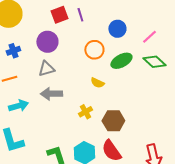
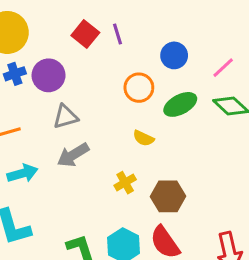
red square: (59, 15) -> (85, 34), turned -30
purple circle: (47, 42) -> (49, 75), moved
blue cross: (13, 51) -> (15, 74), moved
gray arrow: (51, 94) -> (73, 155), turned -30

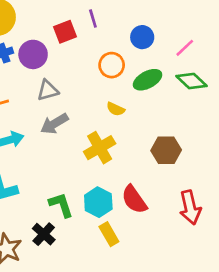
red square: (85, 34) -> (65, 32), moved, turned 30
yellow cross: (125, 183) -> (100, 148), size x1.6
brown hexagon: (168, 196) -> (166, 150), moved

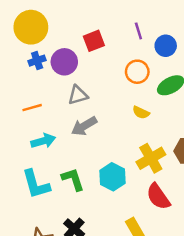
purple line: (93, 18) -> (138, 31), moved
yellow cross: (100, 148) -> (151, 158), moved
cyan hexagon: (98, 202) -> (112, 177), moved
green L-shape: (61, 205) -> (73, 179), moved

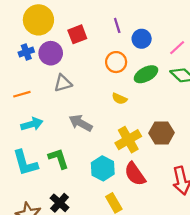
yellow circle: (31, 27) -> (38, 20), moved
gray arrow: (84, 126) -> (81, 123), moved, turned 60
cyan hexagon: (112, 177) -> (103, 168), moved

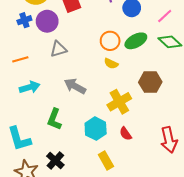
orange circle: (116, 62) -> (110, 41), moved
brown hexagon: (162, 133) -> (150, 82), moved
green L-shape: (58, 158) -> (54, 119), turned -140
cyan L-shape: (25, 163) -> (19, 139), moved
red semicircle: (135, 174) -> (126, 134), size x0.6

